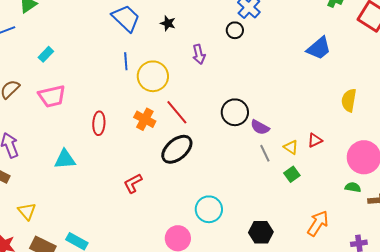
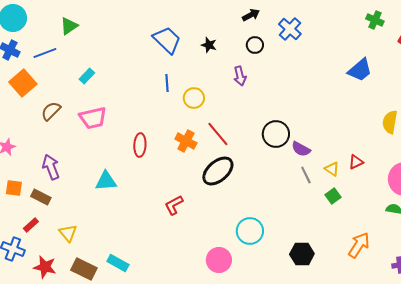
black circle: (235, 30) -> (255, 45), moved
yellow circle: (153, 76) -> (194, 98), size x0.7

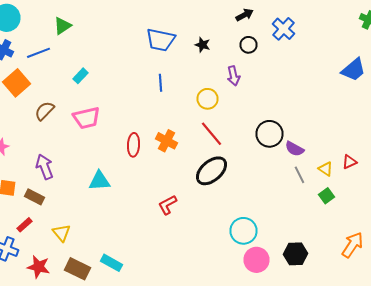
blue trapezoid: (167, 40) -> (160, 40), turned 148
yellow circle: (194, 98) -> (208, 99), moved
orange cross: (186, 141) -> (166, 141), moved
pink circle: (219, 260) -> (256, 260), moved

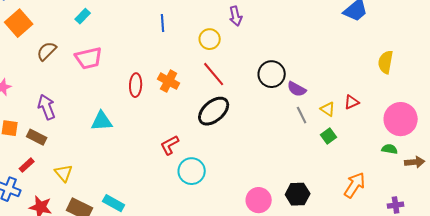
cyan circle: (244, 231) -> (192, 171), moved

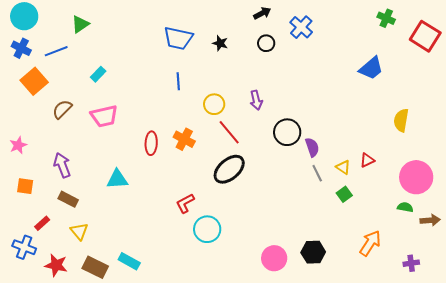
purple arrow: (236, 16) -> (256, 100), moved
yellow circle: (210, 39) -> (214, 104), moved
purple semicircle: (297, 89) -> (312, 147), turned -138
brown rectangle: (37, 137) -> (68, 199), moved

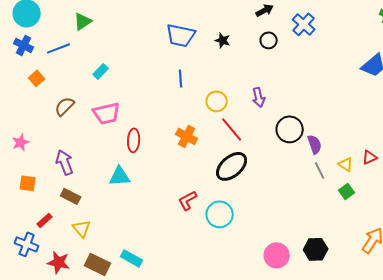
orange square: (34, 81) -> (37, 78), size x0.6
red ellipse: (151, 143) -> (134, 140), moved
cyan circle: (207, 229) -> (220, 214), moved

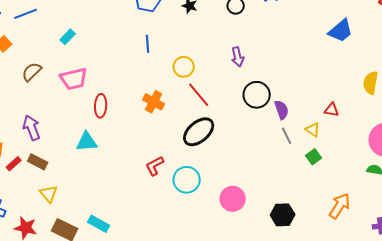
purple arrow: (259, 97) -> (238, 57), moved
red triangle: (370, 157) -> (332, 110), moved, turned 35
red rectangle: (45, 220) -> (14, 164), moved
pink circle: (277, 255) -> (233, 199), moved

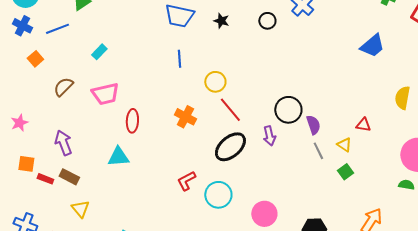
purple arrow: (238, 57) -> (269, 136), moved
red rectangle: (14, 164) -> (45, 179), turned 63

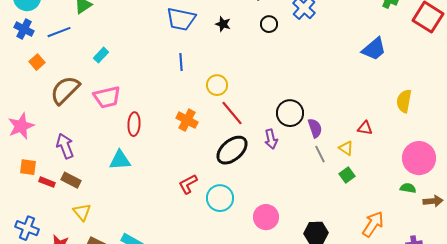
brown semicircle: (63, 87) -> (65, 90), size x1.5
pink star: (19, 123) -> (21, 126), size x1.5

